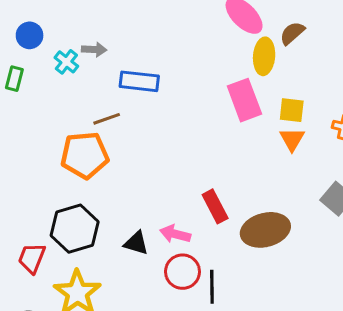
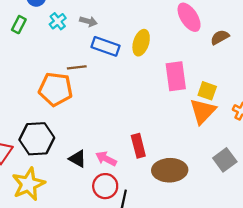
gray arrow: (94, 50) -> (88, 21), moved
yellow ellipse: (264, 56) -> (141, 43), moved
orange triangle: (292, 139) -> (203, 111), size x1.5

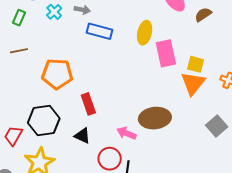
yellow ellipse: (141, 43) -> (145, 33), moved
brown line: (77, 67) -> (19, 51), moved
red rectangle: (138, 146) -> (88, 104), moved
pink arrow: (106, 159) -> (126, 133), moved
brown ellipse: (170, 170) -> (155, 118), moved

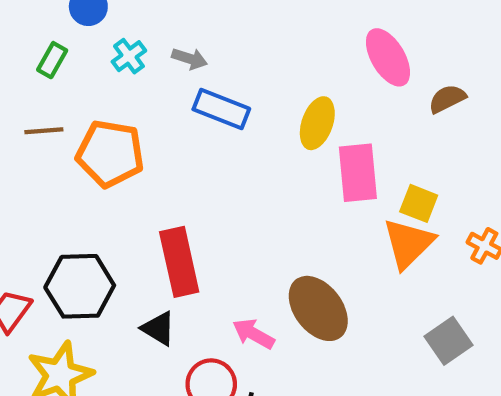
orange pentagon: (57, 74) -> (110, 154), moved
red rectangle: (88, 104) -> (179, 262), size x1.4
brown ellipse: (155, 118) -> (318, 308), turned 52

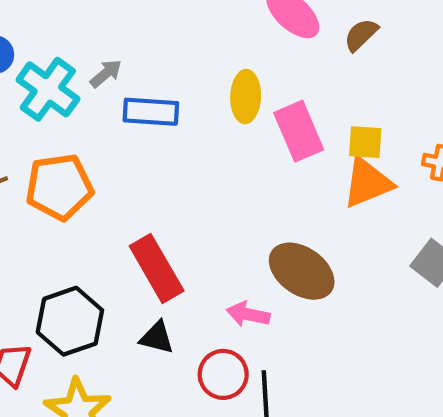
cyan cross: (129, 56) -> (48, 89), size x1.8
gray arrow: (190, 59) -> (106, 74), turned -40
orange triangle: (408, 243) -> (367, 183), turned 40

